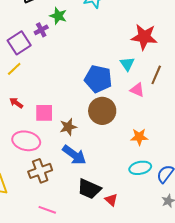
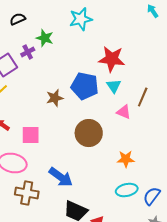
red star: (144, 37) -> (112, 59), moved
blue pentagon: (98, 79) -> (85, 86), moved
brown star: (68, 127) -> (55, 98), moved
brown cross: (40, 171) -> (27, 193), turned 30

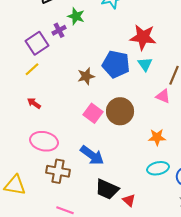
pink triangle: (124, 112) -> (163, 96), moved
pink square: (31, 135) -> (93, 113), moved, turned 36

